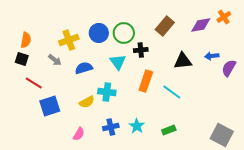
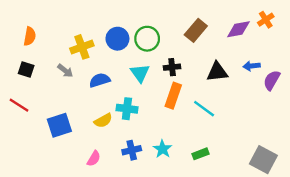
orange semicircle: (26, 40) -> (30, 36), moved
black cross: (141, 50) -> (172, 67), moved
red line: (34, 83) -> (19, 105), moved

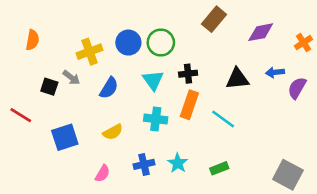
orange cross: (266, 20) -> (303, 43), moved
brown rectangle: (196, 30) -> (214, 19), moved
black square: (26, 70) -> (49, 87), moved
blue semicircle: (100, 80) -> (109, 88), turned 138
cyan cross: (127, 109) -> (156, 119), moved

